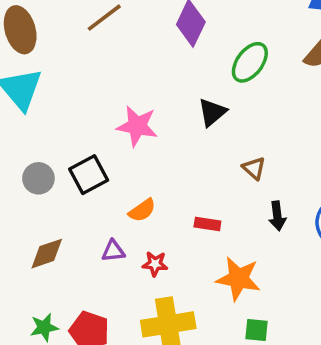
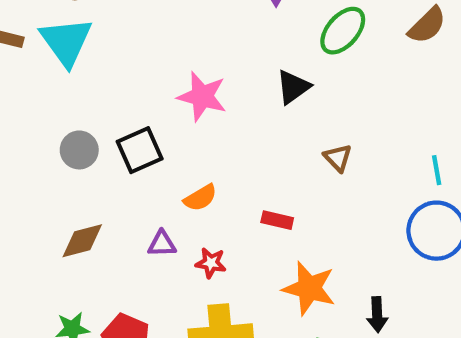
black arrow: (277, 216) -> (377, 315), moved

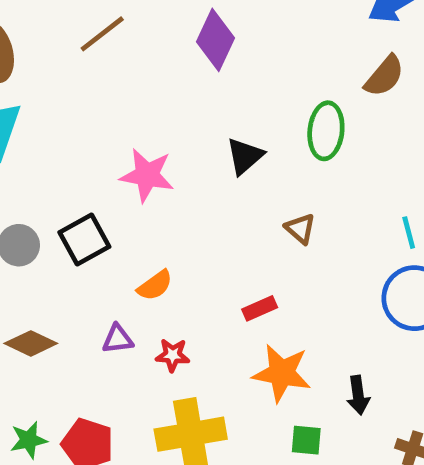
green ellipse: (343, 31) -> (326, 131), moved, turned -30
red rectangle: (277, 220) -> (260, 308), moved, turned -32
brown diamond: (82, 241) -> (31, 343), turned 45

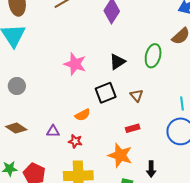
black square: (84, 240) -> (106, 93), moved
orange semicircle: (155, 285) -> (83, 115), moved
red rectangle: (260, 308) -> (133, 128), moved

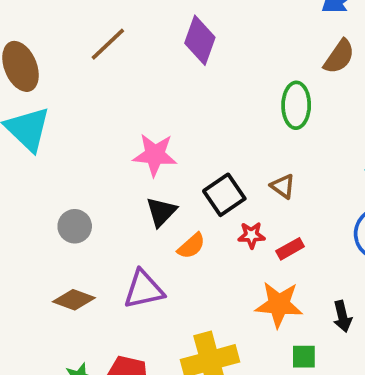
black triangle: (117, 62) -> (161, 212), moved
gray circle: (17, 86) -> (75, 226), moved
purple triangle: (53, 131) -> (144, 289), size x1.6
red star: (75, 141) -> (251, 235), moved

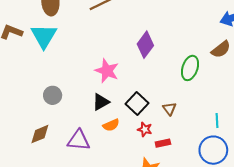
purple diamond: (200, 40) -> (145, 45), moved
black square: (224, 195) -> (137, 103), turned -30
brown diamond: (74, 300) -> (40, 134), turned -60

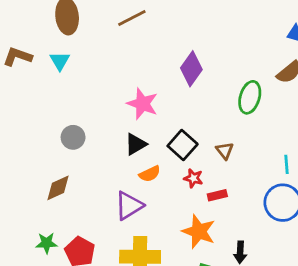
cyan triangle: (44, 36) -> (60, 61), size x0.6
purple triangle: (79, 140) -> (129, 206), moved, turned -35

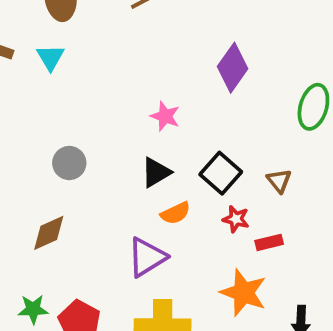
pink star: (142, 104) -> (165, 116), size x0.7

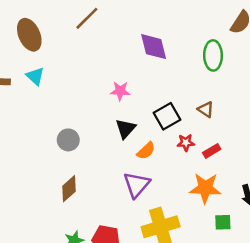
purple diamond: (233, 68) -> (154, 47), turned -32
black square: (221, 173) -> (167, 116), turned 36

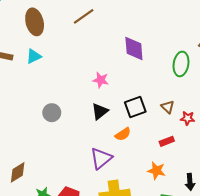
cyan triangle: (35, 76) -> (34, 56), turned 42
red star: (186, 143) -> (188, 118), moved
orange semicircle: (146, 151) -> (123, 134), moved
orange star: (205, 188) -> (156, 171), size x0.7
brown diamond: (69, 189) -> (18, 172), moved

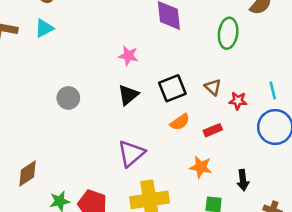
orange semicircle: (123, 134) -> (180, 122), moved

